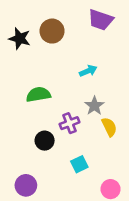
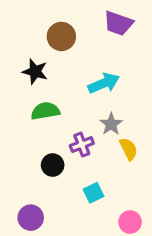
black star: (20, 39) -> (35, 72), moved
cyan arrow: (88, 71) -> (104, 83), size x1.5

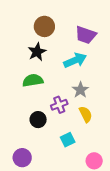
purple trapezoid: (118, 23) -> (86, 35), moved
black star: (35, 72) -> (37, 52), moved, turned 30
yellow semicircle: (129, 149) -> (86, 114), moved

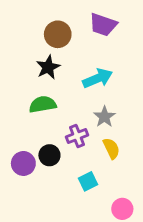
purple trapezoid: (86, 35) -> (103, 25), moved
purple circle: (22, 158) -> (23, 163), moved

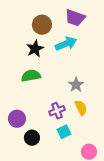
cyan arrow: (98, 78) -> (66, 44), moved
purple cross: (77, 136) -> (57, 111), moved
black circle: (49, 155) -> (32, 138), moved

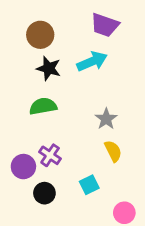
brown circle: (42, 25) -> (40, 35), moved
black star: (35, 49) -> (49, 68), turned -30
purple cross: (57, 111) -> (50, 155), moved, turned -35

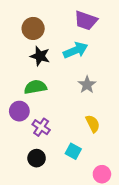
gray star: (106, 119) -> (87, 85), moved
purple circle: (23, 167) -> (19, 111), moved
cyan square: (89, 185) -> (73, 151), turned -35

